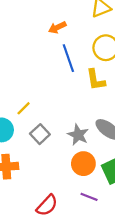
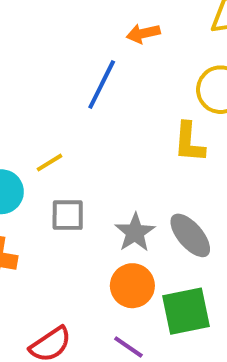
blue line: (68, 58) -> (102, 84), moved, turned 32
gray square: (40, 134) -> (68, 215), turned 30

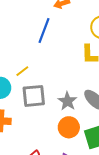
gray square: (68, 215) -> (34, 96), size x1.4

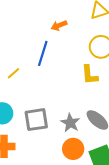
yellow line: (22, 71) -> (14, 73), moved

